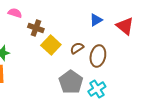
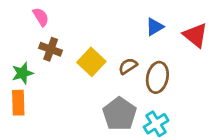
pink semicircle: (15, 13) -> (41, 17), turned 40
brown cross: (36, 28) -> (51, 49), moved

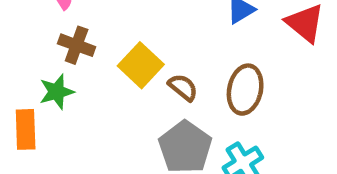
brown semicircle: (128, 66) -> (183, 87), moved, turned 72
green star: (22, 73) -> (57, 92), moved

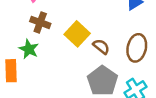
green star: (57, 92) -> (29, 49), turned -30

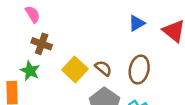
yellow square: (77, 34) -> (75, 69), moved

